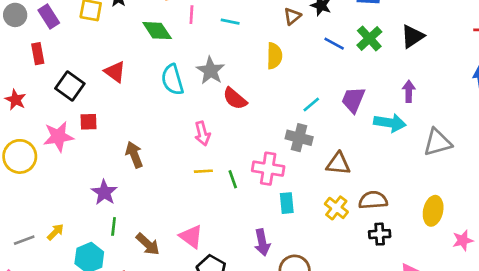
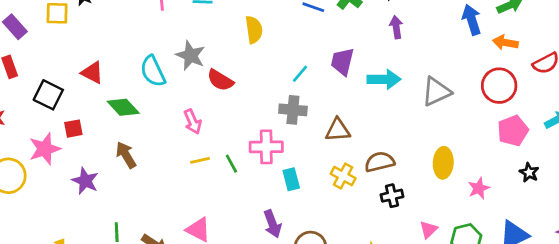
green diamond: (157, 31) -> (123, 107), moved
purple arrow: (409, 91) -> (396, 27), moved
purple star: (104, 192) -> (85, 181), moved

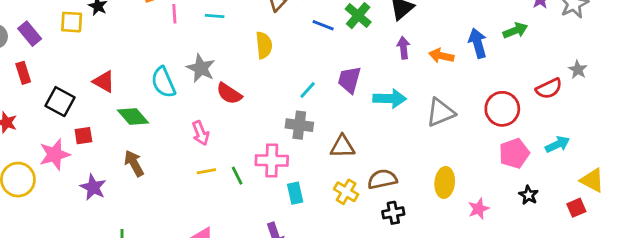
orange arrow: (505, 43) -> (441, 56), moved

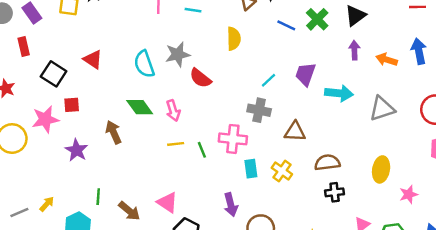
gray star: (201, 68) -> (178, 54), turned 30
green diamond: (133, 116) -> (140, 107), moved
yellow cross: (346, 192) -> (282, 171), moved

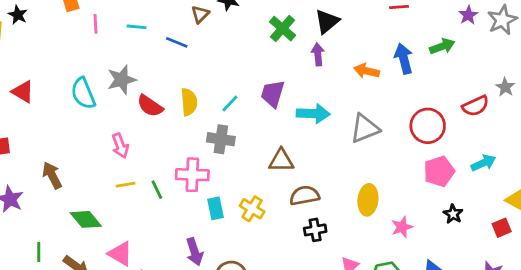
blue line: (286, 25) -> (177, 42), moved
yellow semicircle: (234, 39) -> (189, 102), moved
purple arrow: (354, 50) -> (318, 54), moved
green diamond: (140, 107) -> (86, 219), moved
brown triangle: (295, 132) -> (281, 161), moved

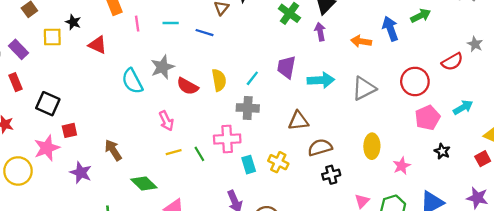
red triangle: (23, 92) -> (98, 45), moved

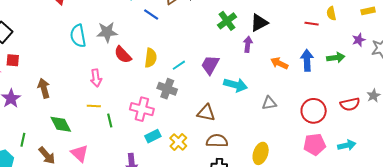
gray triangle: (364, 88) -> (269, 103), size x0.7
green line: (199, 154) -> (110, 121), moved
cyan rectangle: (249, 165) -> (153, 136), turned 63

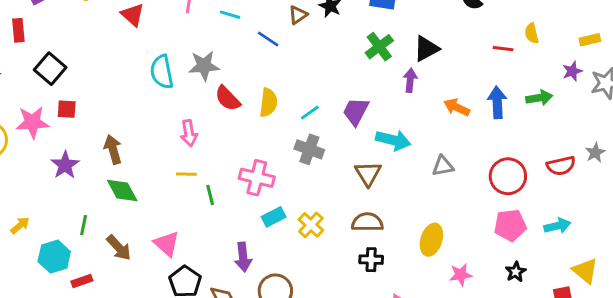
yellow rectangle: (368, 11) -> (590, 40), moved
gray cross: (167, 89) -> (309, 149), moved
brown triangle: (206, 113) -> (368, 174), moved, turned 48
green diamond: (61, 124) -> (122, 191), moved

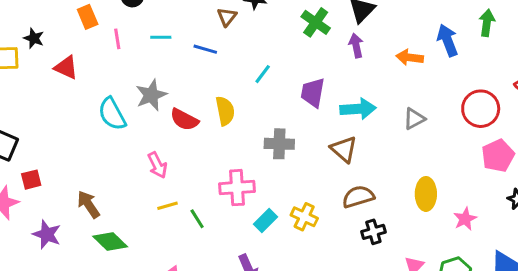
green arrow: (539, 98) -> (487, 23), turned -55
cyan line: (310, 113) -> (263, 74), moved

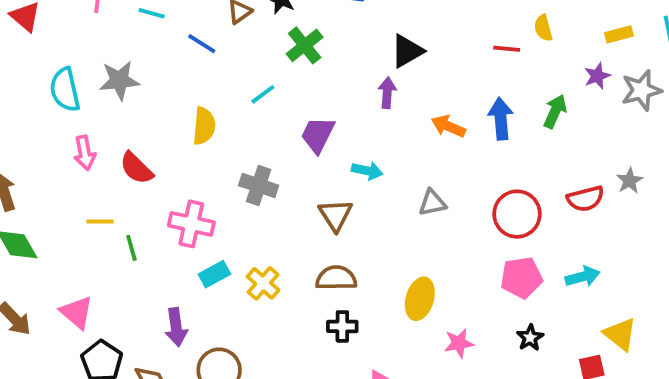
green cross: (316, 22) -> (305, 45), moved
cyan arrow: (358, 109) -> (367, 171), size x0.7
red semicircle: (184, 120) -> (136, 168), moved
pink arrow: (157, 165) -> (85, 153), moved

